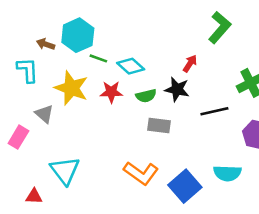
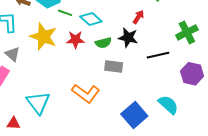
gray triangle: (44, 114) -> (12, 54), moved
orange L-shape: (141, 173) -> (86, 93), moved
cyan semicircle: (227, 173) -> (168, 105), turned -140

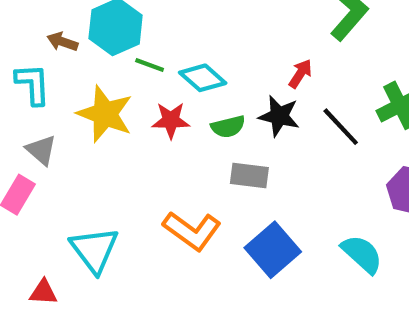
black line: (158, 55) -> (341, 127), moved, turned 60
blue square: (134, 115) -> (273, 250), moved

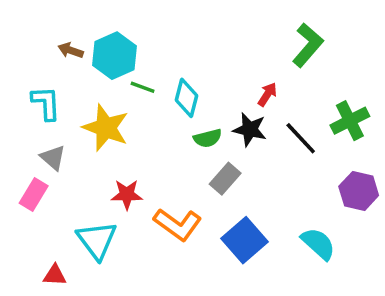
brown arrow: (62, 42) -> (71, 50), moved
cyan diamond: (203, 78) -> (187, 98), turned 63
red star: (171, 120) -> (127, 194), moved
gray rectangle: (249, 175) -> (225, 179), turned -56

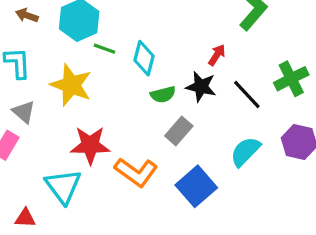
brown arrow: (71, 50) -> (27, 15), moved
red star: (127, 194) -> (90, 145), size x1.4
cyan semicircle: (318, 244) -> (245, 152), moved, turned -88

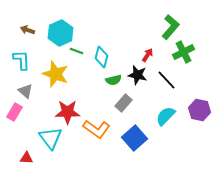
green cross: (291, 79) -> (184, 52), moved

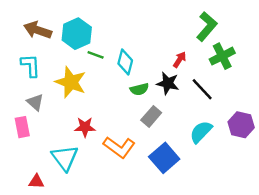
brown arrow: (28, 30) -> (38, 30), size x1.6
pink rectangle: (14, 112) -> (22, 127), turned -42
red star: (68, 112) -> (85, 127), size x0.7

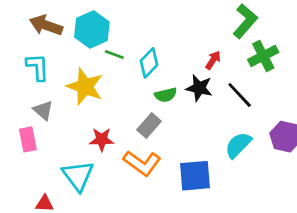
cyan diamond: (125, 62) -> (149, 63), turned 30
gray rectangle: (151, 116) -> (149, 126), moved
blue square: (164, 158) -> (195, 176), turned 36

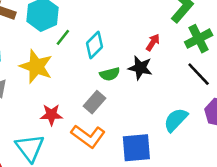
green line: (114, 55) -> (63, 37), turned -72
black line: (240, 95) -> (199, 74), moved

